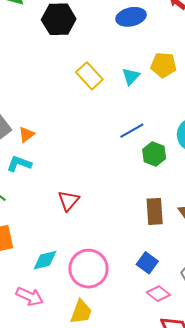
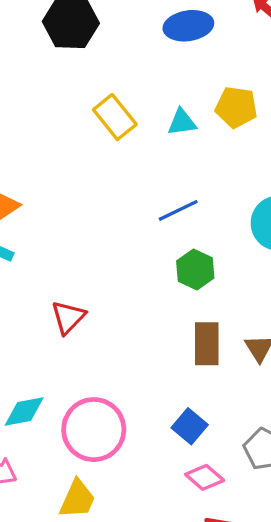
cyan triangle: (131, 76) -> (182, 122), turned 36
green hexagon: (154, 154) -> (195, 270), moved

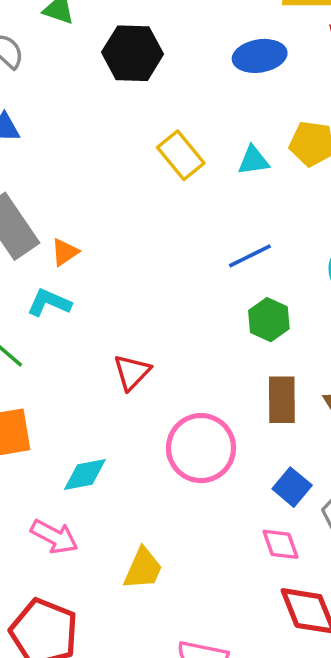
blue square: (190, 426) -> (292, 487), moved
pink circle: (94, 430) -> (201, 448), moved
pink diamond: (205, 477) -> (280, 544), turned 30

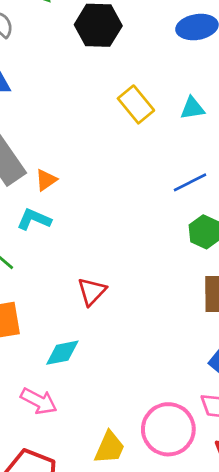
red triangle: (132, 372) -> (92, 291), moved
pink circle: (201, 448) -> (168, 429), moved
yellow trapezoid: (143, 569) -> (110, 448), moved

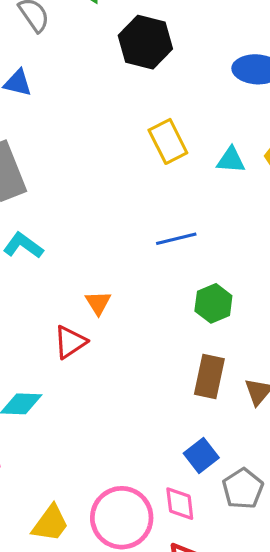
orange triangle: (46, 180) -> (98, 303), moved, turned -40
blue line: (190, 182) -> (176, 239), moved

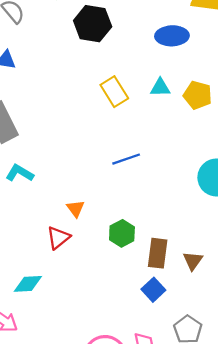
cyan triangle: (231, 160) -> (160, 88), moved
green hexagon: (213, 303) -> (122, 233), moved
blue square: (201, 455) -> (153, 290), moved

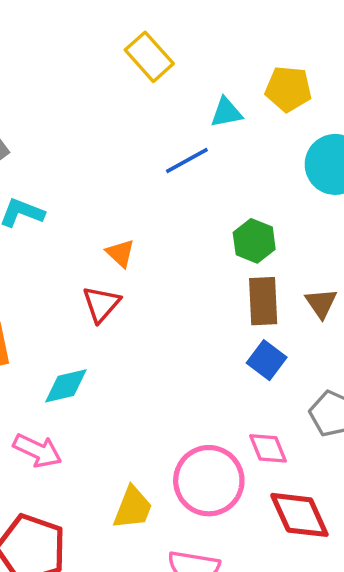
cyan triangle: (160, 88) -> (226, 113), moved
yellow pentagon: (198, 95) -> (288, 89), moved
green hexagon: (122, 233) -> (254, 241), moved

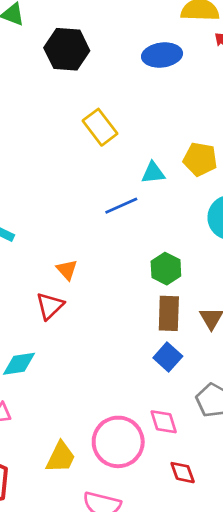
red diamond: (299, 515) -> (183, 473), size x0.6

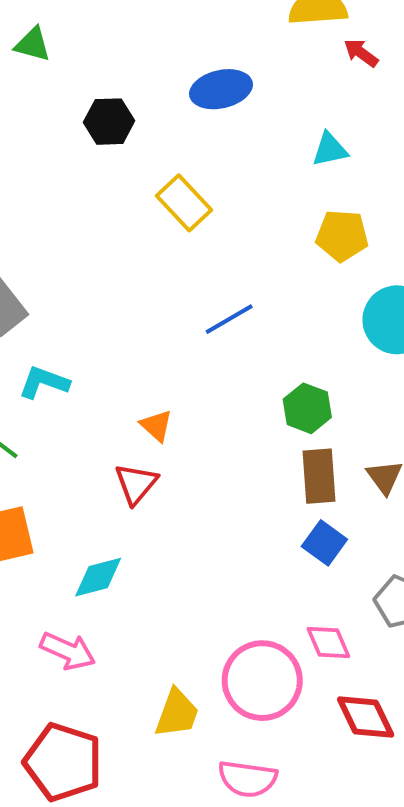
black hexagon: (67, 49) -> (109, 122), moved, size x0.7
blue ellipse: (162, 55) -> (221, 89), moved
cyan triangle: (153, 173) -> (330, 149), moved
red diamond: (183, 473) -> (366, 717), size x1.4

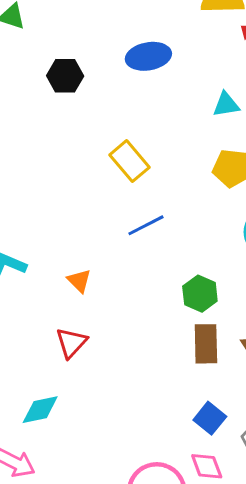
yellow rectangle: (184, 203) -> (130, 161), moved
orange triangle: (156, 426) -> (79, 281), moved
blue square: (324, 543) -> (210, 418), moved

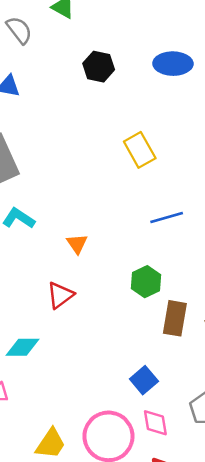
blue line: (146, 225) -> (167, 217), moved
green hexagon: (200, 294) -> (146, 282), moved
blue square: (210, 418) -> (144, 380), moved

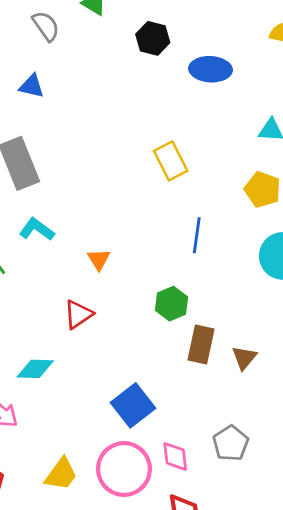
black hexagon: (99, 67) -> (153, 38), moved
blue line: (167, 217) -> (197, 235), turned -68
blue square: (144, 380) -> (133, 405), moved, size x1.4

